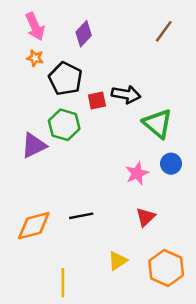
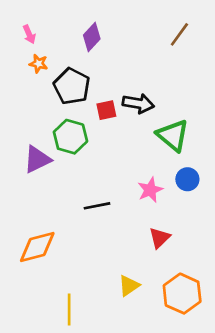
pink arrow: (35, 26) -> (29, 34), moved, size x0.6
black line: (81, 216) -> (97, 206), moved

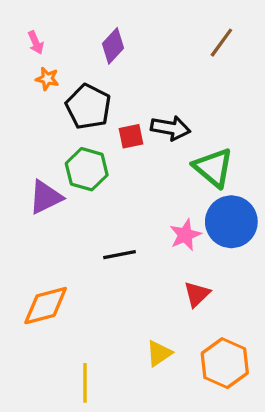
blue circle: (187, 179) -> (231, 222), size x1.8

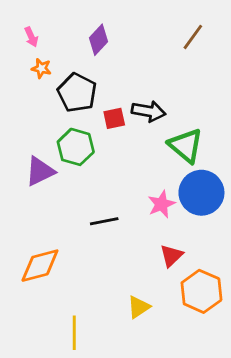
orange hexagon: (225, 363) -> (201, 291), moved

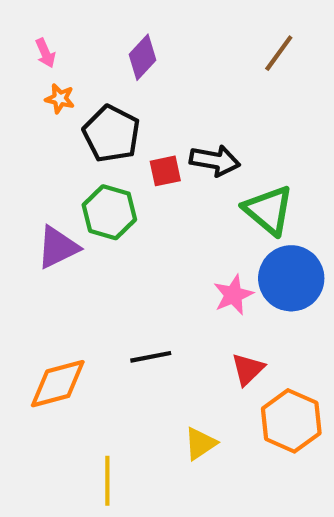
black line: (104, 221) -> (151, 357), moved

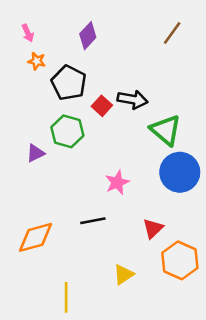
red square: (165, 171) -> (102, 106), turned -36
purple triangle: (58, 247) -> (35, 153), size x0.7
pink star: (233, 295) -> (117, 182), moved

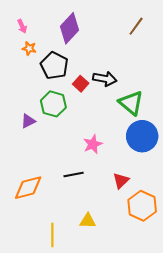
purple diamond: (88, 36) -> (70, 28), size x1.4
yellow triangle: (124, 274) -> (88, 221), moved, turned 36

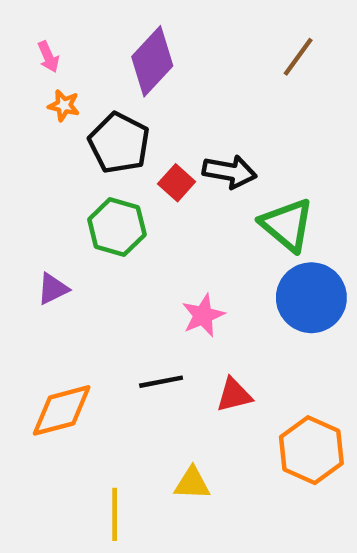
purple triangle: (28, 121) -> (53, 289), moved
red triangle: (121, 181) -> (234, 395), moved, turned 30

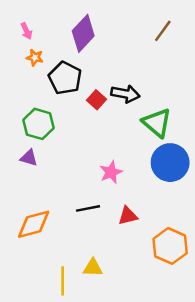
green hexagon: (117, 227) -> (38, 124), moved
purple triangle: (53, 289) -> (29, 158), turned 42
yellow triangle: (192, 483) -> (93, 268), moved

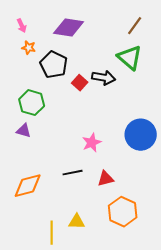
purple diamond: (83, 33) -> (69, 28), turned 56
green triangle: (157, 123) -> (130, 58), moved
orange hexagon: (170, 246) -> (123, 212), moved

